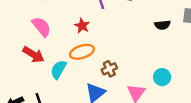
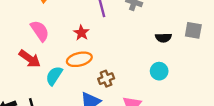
cyan circle: (162, 77) -> (159, 71), moved

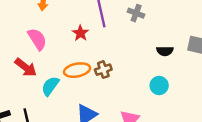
red star: (81, 33) -> (80, 33), moved
brown cross: (106, 79) -> (103, 70), moved

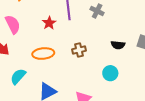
brown cross: (103, 70) -> (79, 50), moved
cyan semicircle: (50, 86) -> (18, 77), moved

